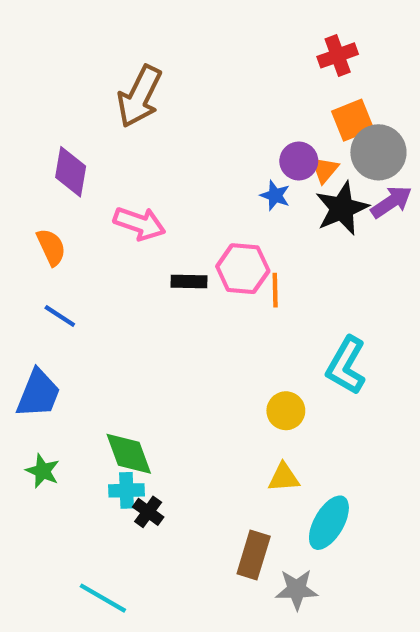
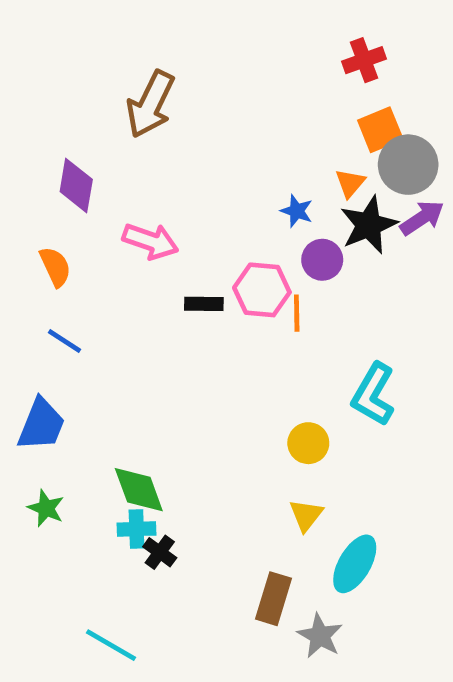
purple circle: (299, 161) -> (322, 260), moved
yellow triangle: (284, 477) -> (306, 515), turned -48
gray star: (297, 589) -> (320, 636), turned 30

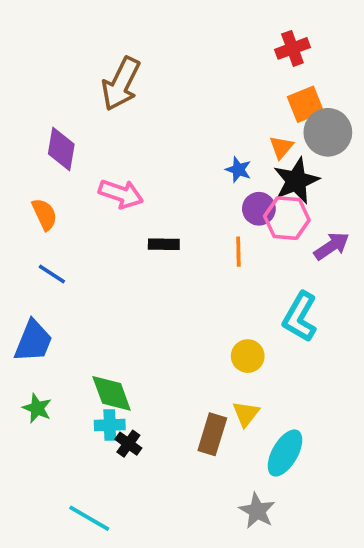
purple arrow: (422, 218) -> (332, 246), moved
pink hexagon: (262, 290) -> (287, 218), moved
brown rectangle: (273, 599) -> (212, 434), moved

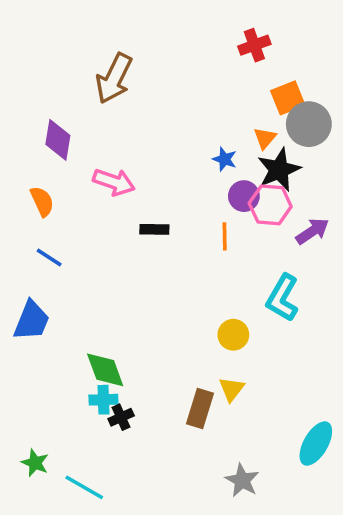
red cross: (292, 48) -> (254, 45), moved
green star: (37, 408) -> (35, 463), moved
black cross: (128, 444) -> (121, 417), turned 30
cyan ellipse: (285, 453) -> (316, 444), moved

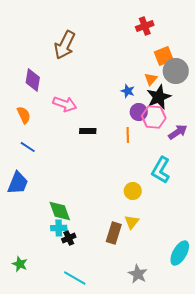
cyan line: (84, 487) -> (75, 278), moved

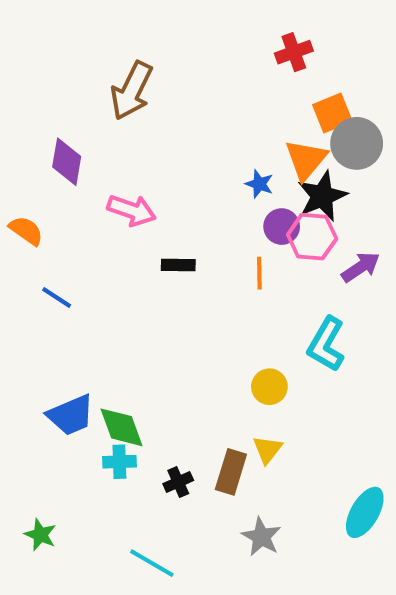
orange triangle: (151, 79) -> (306, 160), size x1.6
orange semicircle: (24, 115) -> (26, 231), moved, turned -30
blue trapezoid: (18, 183) -> (71, 415), moved, turned 45
black cross: (69, 238) -> (178, 482), moved
gray star: (138, 274) -> (261, 537), moved

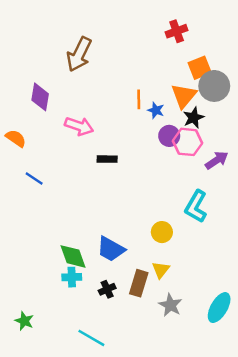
black star: (322, 196) -> (194, 118), size x0.7
orange line: (259, 273) -> (139, 99), moved
blue trapezoid: (71, 415) -> (111, 249), moved, turned 52
gray star: (261, 537) -> (170, 305), moved

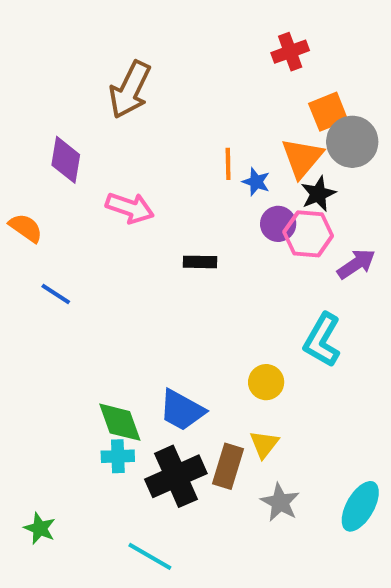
black rectangle: (107, 159) -> (200, 262), moved
black cross: (107, 289) -> (176, 476), size x2.0

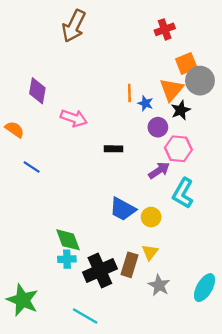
brown arrow: (130, 90) -> (74, 26), moved
pink hexagon: (308, 234) -> (178, 149), moved
purple arrow: (356, 264) -> (159, 170), moved
blue trapezoid: (182, 410) -> (123, 209), moved
green star: (40, 528) -> (23, 300), size x1.8

